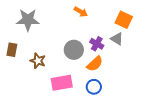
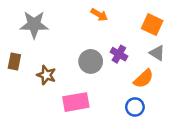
gray triangle: (117, 39) -> (157, 53), moved
orange semicircle: (95, 64) -> (144, 79), moved
blue circle: (94, 87) -> (135, 107), moved

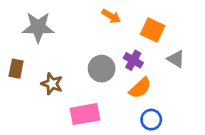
orange square: (152, 25) -> (153, 30), moved
orange semicircle: (144, 79) -> (140, 88), moved

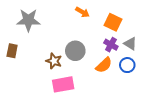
purple cross: (133, 60) -> (111, 45), moved
brown star: (52, 84) -> (54, 61), moved
blue circle: (151, 120) -> (127, 65), moved

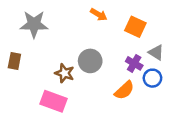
purple cross: (111, 45) -> (134, 63), moved
orange semicircle: (104, 65) -> (124, 90), moved
pink rectangle: (63, 84) -> (54, 101), moved, turned 30

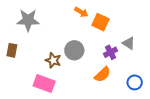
orange square: (135, 27) -> (100, 22), moved
purple cross: (134, 63) -> (111, 52), turned 32
blue circle: (152, 78) -> (135, 82), moved

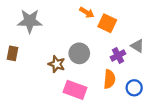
orange semicircle: (102, 74) -> (109, 79), turned -42
blue circle: (135, 82) -> (134, 88), moved
pink rectangle: (44, 83) -> (75, 90), moved

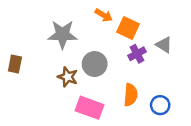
gray star: (30, 21) -> (62, 34), moved
gray triangle: (137, 46) -> (164, 45), moved
purple cross: (118, 55) -> (137, 54), moved

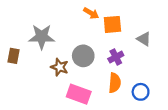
orange square: (128, 28) -> (112, 24), turned -30
gray star: (62, 34) -> (42, 37), moved
purple cross: (137, 54) -> (116, 57), moved

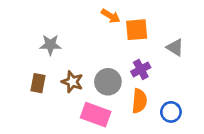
gray star: (42, 37) -> (50, 45), size x0.7
brown rectangle: (13, 56) -> (38, 83), moved
gray circle: (83, 56) -> (108, 82), moved

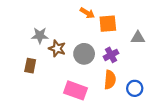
gray triangle: (175, 48) -> (138, 38), turned -32
brown star: (72, 82) -> (57, 48), moved
gray circle: (108, 82) -> (84, 54), moved

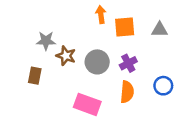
orange arrow: (87, 13) -> (101, 15), turned -128
gray triangle: (138, 38) -> (160, 30), moved
blue circle: (135, 88) -> (163, 86), moved

